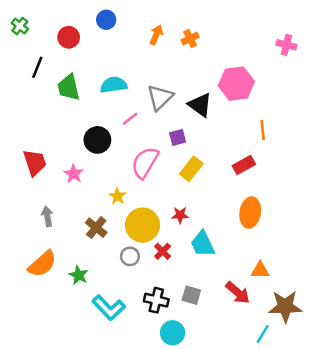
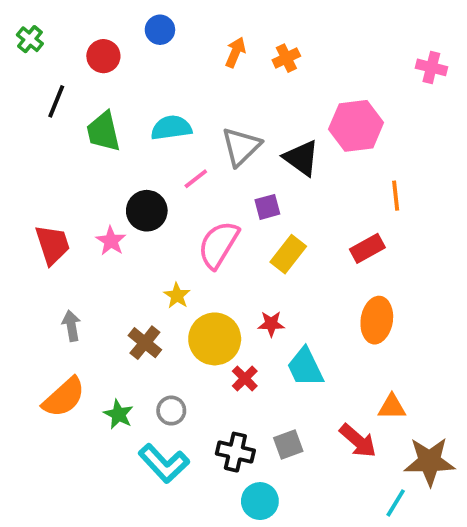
pink star: (74, 174) -> (111, 241), moved
gray circle: (130, 256) -> (171, 411), moved
gray square: (191, 295) -> (288, 444), turned -36

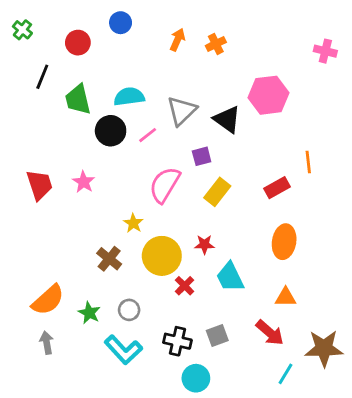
orange line: (396, 196) -> (308, 162), moved
black circle: (147, 211) -> (111, 131), moved
gray arrow: (71, 326) -> (47, 343), moved
orange triangle: (392, 407) -> (286, 297), moved
cyan line: (396, 503) -> (286, 374), moved

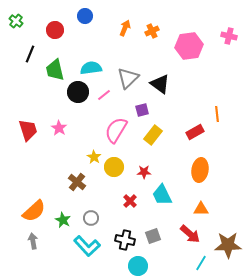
pink hexagon: (268, 95) -> (189, 46), moved
yellow circle: (162, 256) -> (114, 167), moved, size x0.7

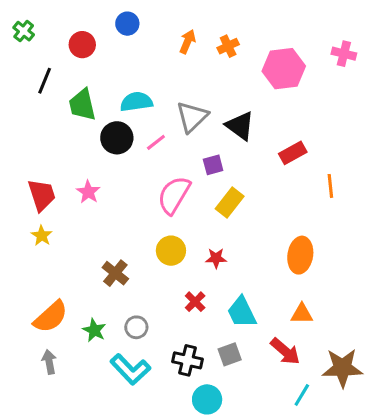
orange line: (217, 114) -> (330, 186), moved
red rectangle: (195, 132) -> (293, 153), moved
yellow star: (94, 157) -> (42, 236), moved
cyan trapezoid: (162, 195) -> (242, 312), moved

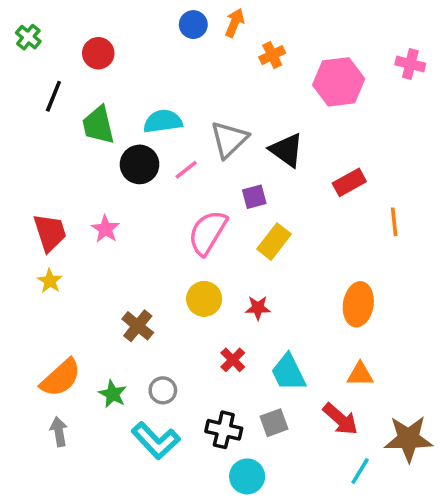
blue circle: (127, 24) -> (193, 25), moved
orange arrow: (188, 42) -> (235, 23), moved

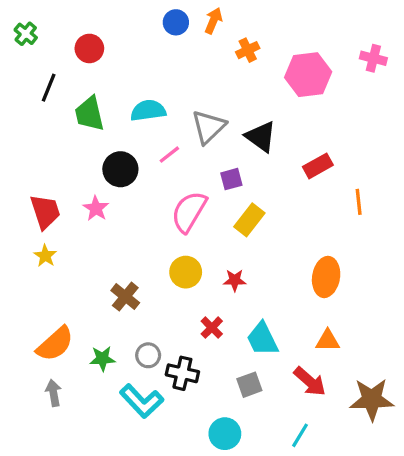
black circle: (140, 164) -> (120, 169), moved
green star: (113, 394) -> (102, 359), turned -30
black cross: (224, 430) -> (182, 373), moved
cyan line: (360, 471) -> (300, 435), moved

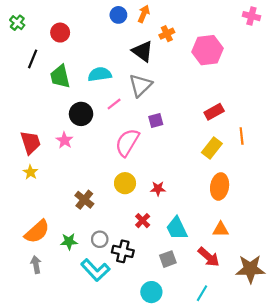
pink cross: (373, 58) -> (251, 16), moved
black triangle: (261, 137) -> (143, 51), moved
yellow rectangle: (249, 220) -> (212, 148), moved

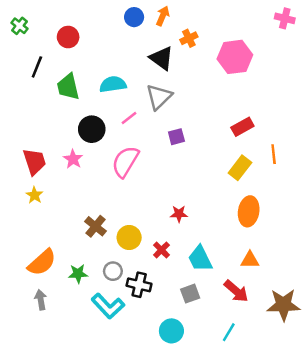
pink semicircle: (127, 143) -> (125, 162), moved
yellow circle: (125, 183) -> (129, 238), moved

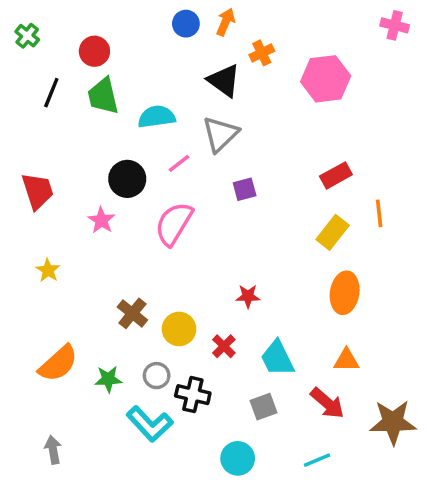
green trapezoid: (68, 87) -> (103, 96), moved
red trapezoid: (34, 162) -> (38, 191), moved
gray arrow: (41, 300) -> (53, 450), moved
cyan line: (229, 332) -> (317, 460), turned 36

